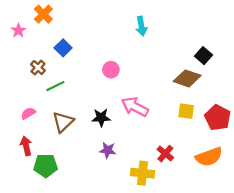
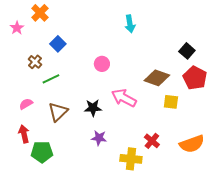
brown diamond: (187, 78) -> (157, 78), moved
red pentagon: (218, 118) -> (195, 78), moved

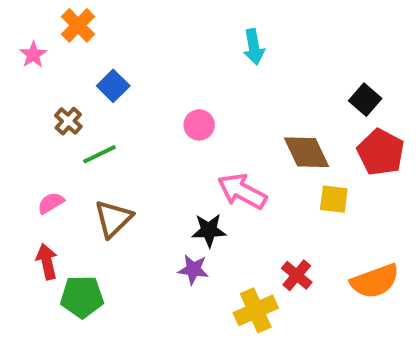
brown diamond: (157, 78) -> (307, 152), turned 45
black star: (93, 108) -> (209, 230), moved
yellow cross: (131, 159) -> (256, 310), turned -30

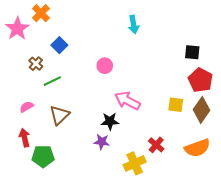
pink star: (33, 55) -> (17, 29), size x1.6
black square: (365, 100) -> (192, 52), turned -35
brown diamond: (307, 152) -> (202, 110), moved, turned 60

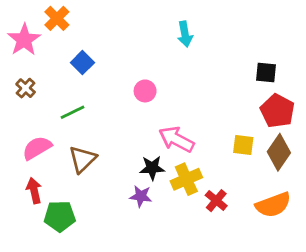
brown cross: (36, 64) -> (26, 88), moved
pink semicircle: (27, 107) -> (37, 148), size x1.5
yellow cross: (135, 163) -> (186, 179), moved

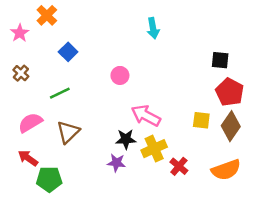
pink star: (24, 40) -> (20, 33), size x0.7
red arrow: (34, 191) -> (28, 158), turned -42

